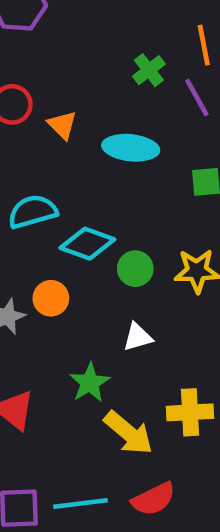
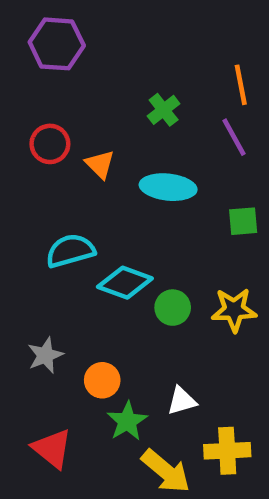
green cross: (149, 70) -> (164, 110), moved
orange circle: (51, 298) -> (102, 380), moved
white triangle: (138, 337) -> (182, 401), moved

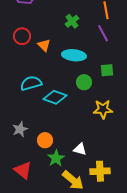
green circle: (173, 308) -> (84, 82), moved
white triangle: (182, 401) -> (80, 149), turned 32

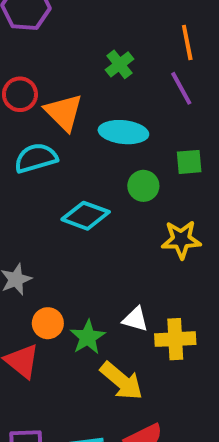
orange triangle: (44, 45) -> (64, 112), size x1.5
cyan semicircle: (31, 83) -> (36, 158), moved
orange circle: (45, 140) -> (48, 323), moved
yellow cross: (100, 171) -> (175, 339), moved

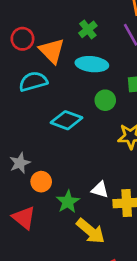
green cross: (119, 64) -> (88, 29), moved
orange circle: (48, 323) -> (41, 182), moved

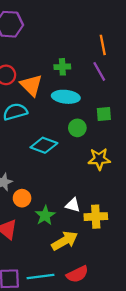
green cross: (88, 29) -> (62, 67), turned 35
yellow arrow: (91, 231) -> (65, 241), turned -70

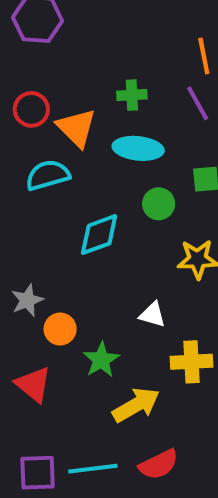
cyan diamond: (44, 145) -> (99, 235), turned -40
white triangle: (73, 205) -> (152, 315), moved

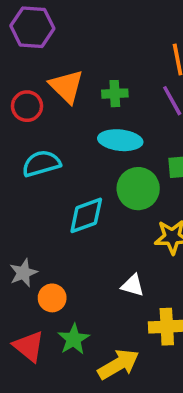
orange triangle: (77, 128) -> (66, 86), moved
green circle: (159, 204) -> (138, 189), size x1.5
green star: (101, 360) -> (74, 339), moved

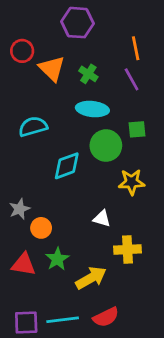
purple hexagon: (32, 27) -> (78, 23), moved
green cross: (115, 94) -> (88, 74), turned 36
red circle: (27, 106) -> (22, 51), moved
red triangle: (29, 346) -> (23, 264), turned -30

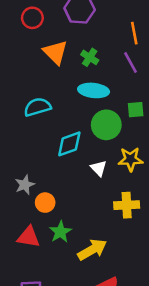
red circle: (22, 51) -> (32, 18), moved
white triangle: (102, 218) -> (99, 168), moved, turned 30
yellow cross: (128, 250) -> (127, 205), moved

